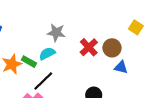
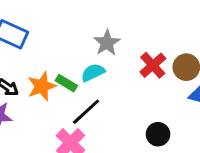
gray star: (56, 33) -> (107, 43), turned 30

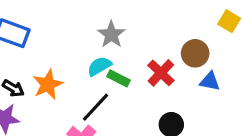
red cross: (153, 65) -> (161, 73), moved
green rectangle: (66, 83) -> (118, 78), moved

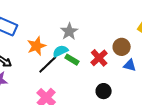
orange star: (48, 84) -> (37, 46), moved
black line: (95, 107) -> (48, 65), moved

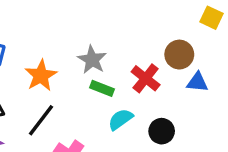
gray star: (69, 31) -> (92, 60), moved
cyan semicircle: (60, 51) -> (120, 119), moved
black line: (48, 65) -> (41, 120), moved

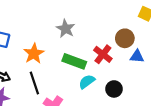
gray star: (92, 60) -> (66, 29), moved
green rectangle: (102, 88) -> (74, 61), size x1.5
black line: (41, 120) -> (34, 83), turned -55

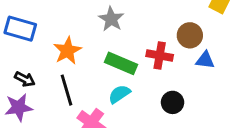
red cross: (103, 54) -> (160, 55), turned -30
cyan semicircle: (87, 82) -> (119, 94), moved

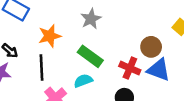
red cross: (160, 55) -> (130, 68), moved
blue triangle: (205, 60) -> (159, 70), size x1.5

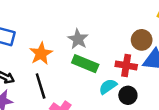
gray star: (91, 19) -> (78, 39), moved
cyan semicircle: (83, 81) -> (108, 86), moved

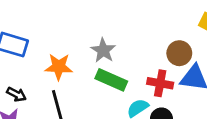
orange star: (41, 54) -> (59, 67), turned 30

